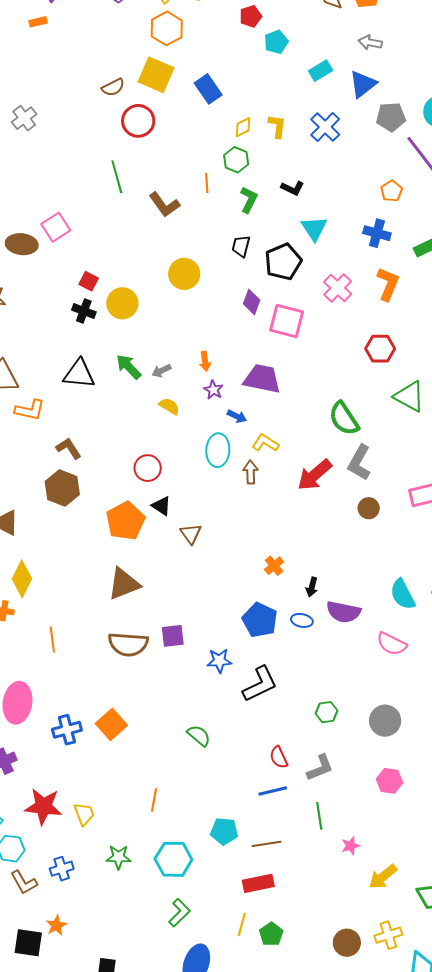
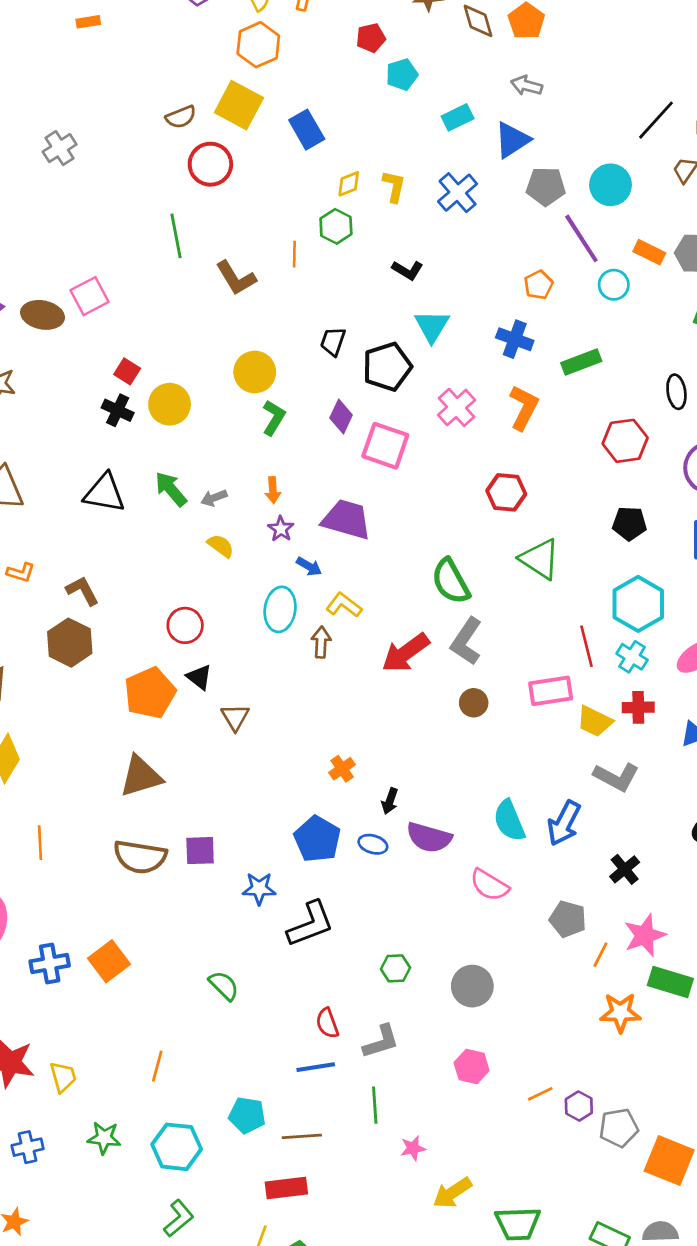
green L-shape: (249, 200) -> (274, 418), moved
orange L-shape: (30, 410) -> (21, 572), moved, size x0.7

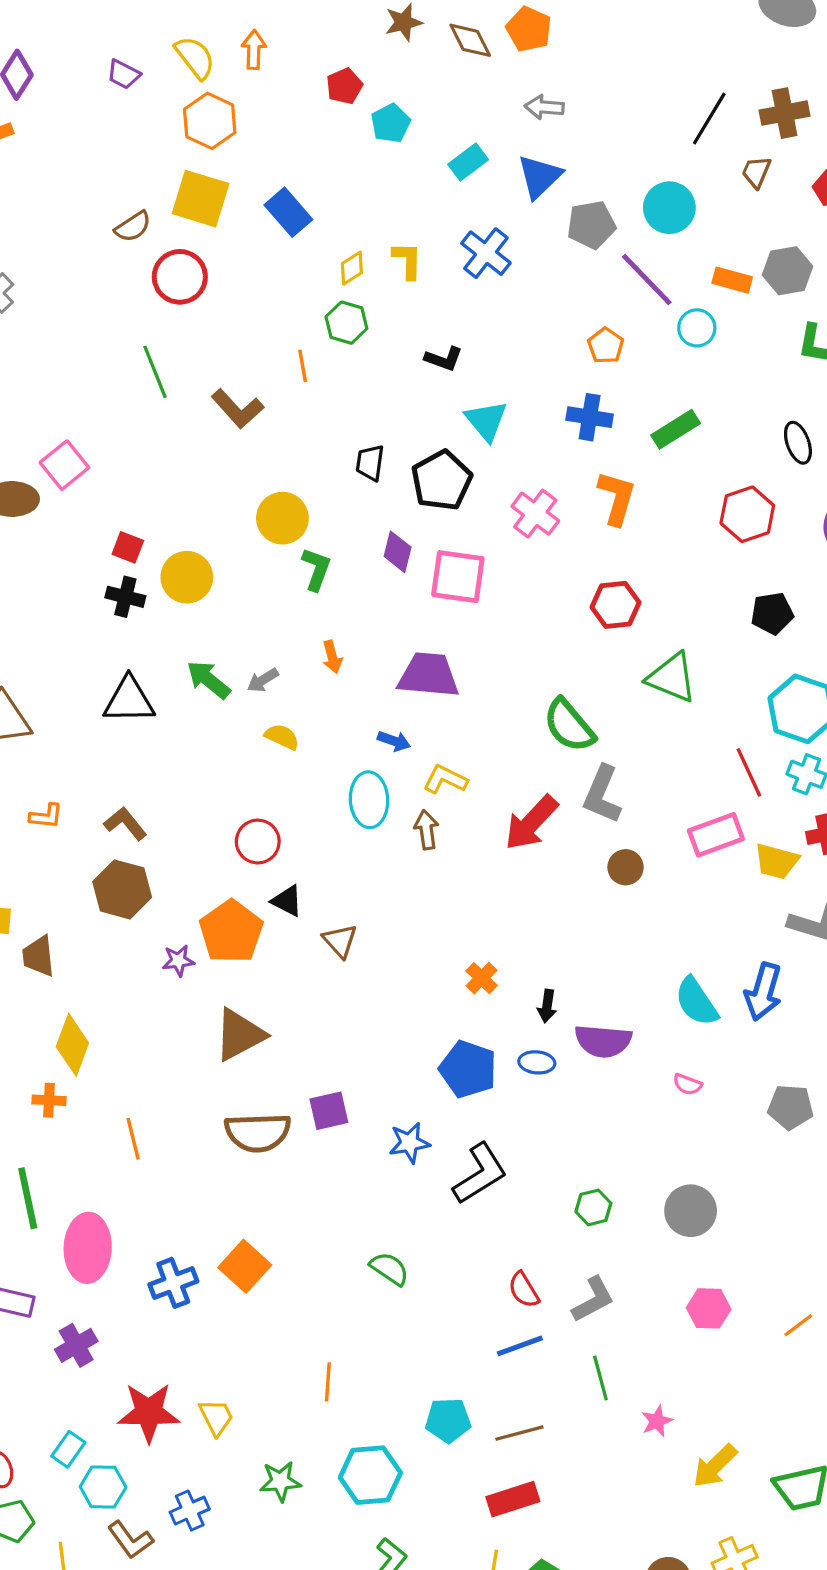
purple star: (281, 529) -> (178, 961), moved, turned -30
pink semicircle: (489, 885) -> (687, 1084), size x0.6

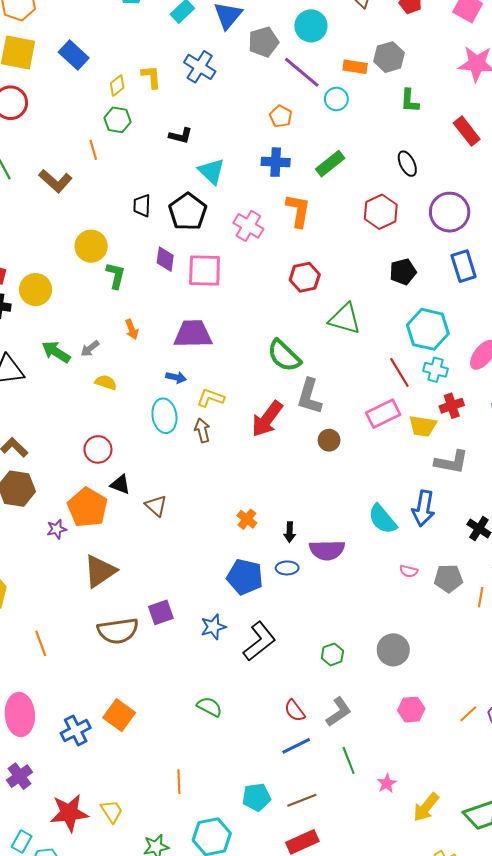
pink semicircle: (687, 1084) -> (409, 571), moved

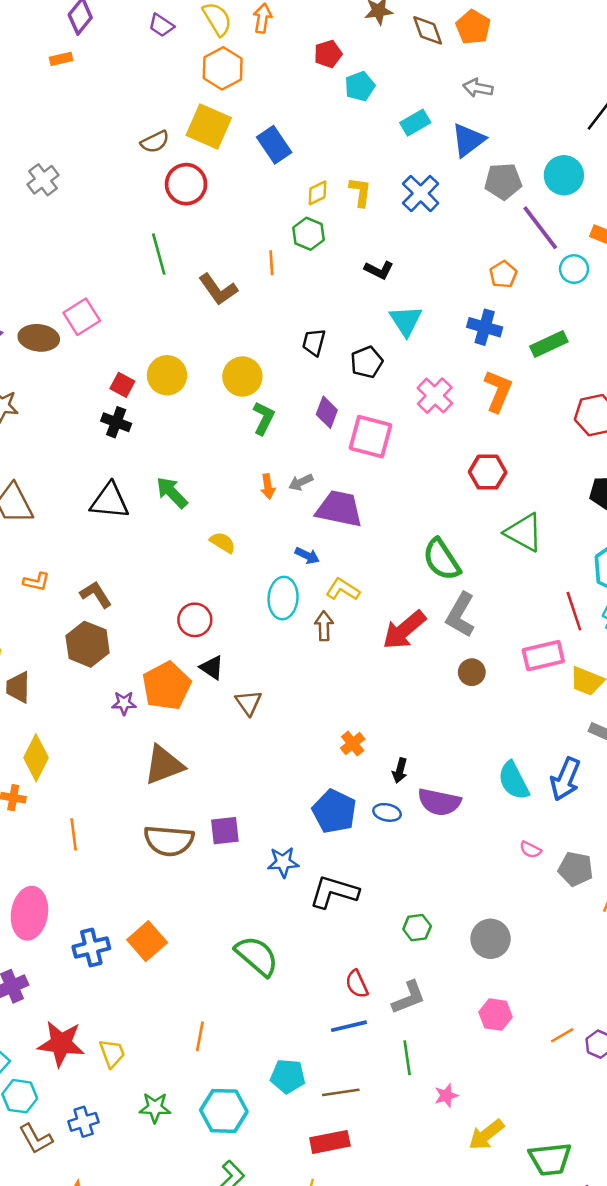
black pentagon: (188, 212) -> (367, 362), size x0.7
yellow circle: (36, 290) -> (167, 375), moved
gray arrow: (90, 349) -> (301, 482), moved
black L-shape: (259, 641) -> (334, 892), turned -138
green semicircle: (209, 707) -> (257, 956), size x1.5

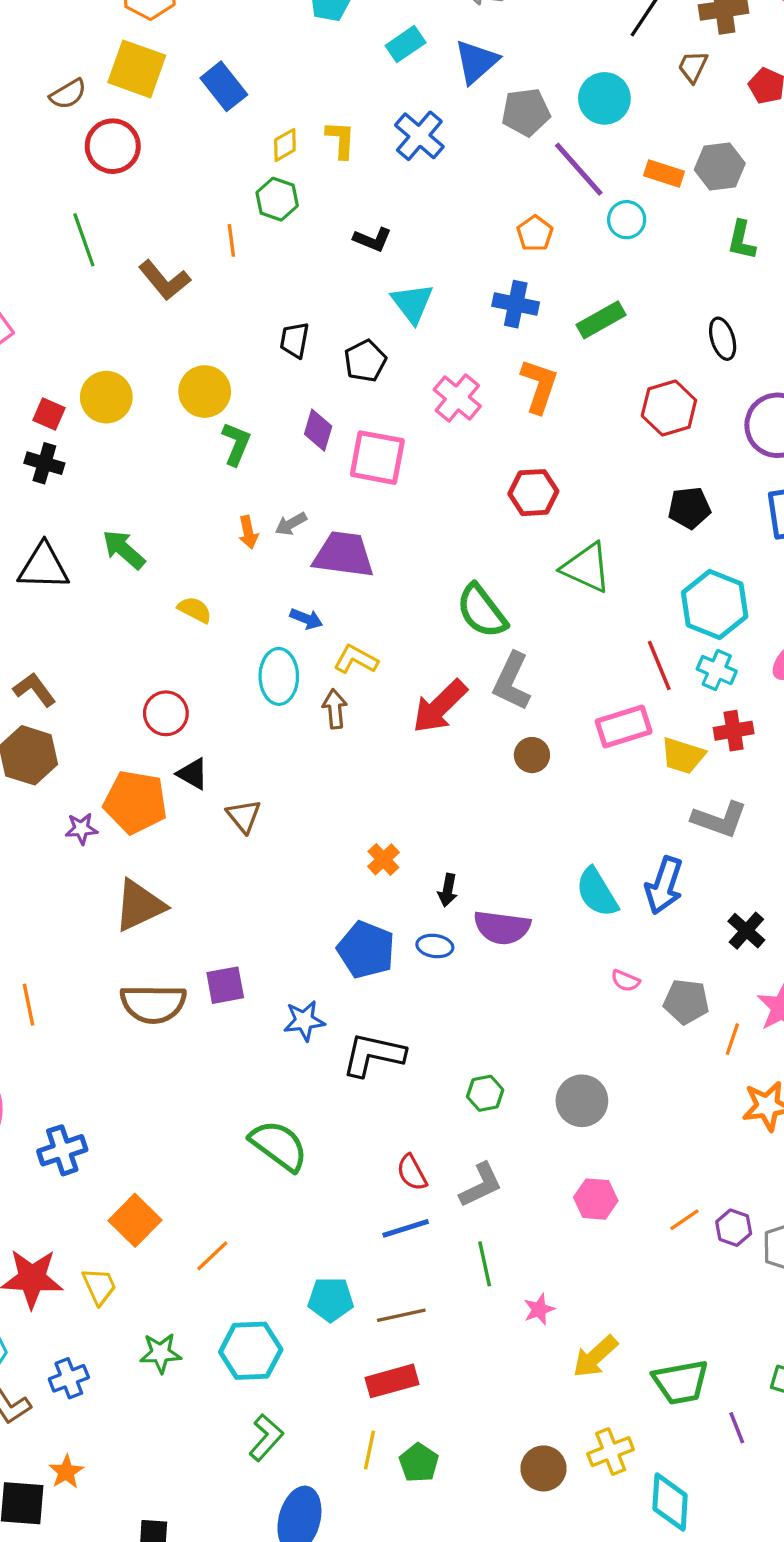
orange pentagon: (167, 686) -> (135, 802), turned -30
orange square: (147, 941) -> (135, 1220), moved
orange line: (200, 1036) -> (212, 1256), turned 40

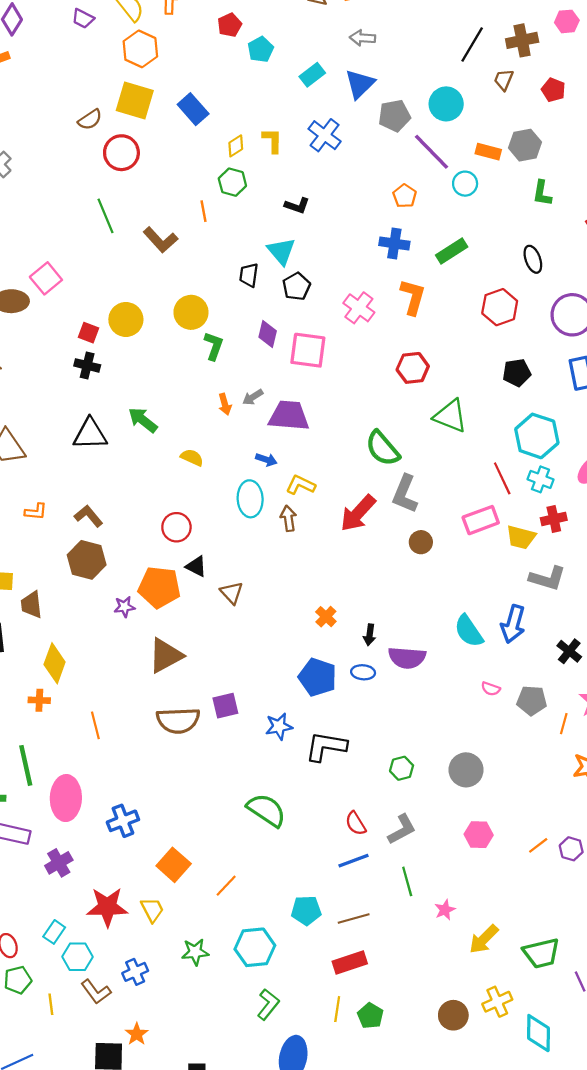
cyan triangle: (412, 303) -> (281, 251), moved

